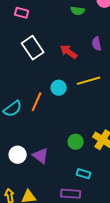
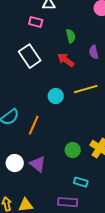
green semicircle: (78, 11) -> (71, 36), moved, turned -112
pink rectangle: (22, 13) -> (36, 22), moved
orange line: (37, 102) -> (34, 125), moved

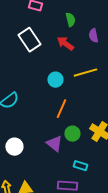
orange line: (34, 125) -> (61, 109), moved
purple triangle: (38, 164) -> (54, 144), moved

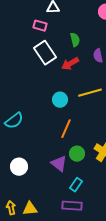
white rectangle: (29, 40) -> (45, 53), moved
red arrow: (65, 44) -> (70, 64), turned -66
cyan rectangle: (80, 166) -> (76, 185), moved, turned -72

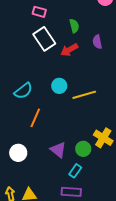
yellow line: (90, 93) -> (84, 95), moved
cyan semicircle: (14, 121) -> (23, 91), moved
orange line: (66, 129) -> (35, 118), moved
green circle: (77, 154) -> (83, 149), moved

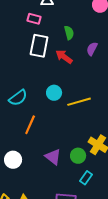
white rectangle: (44, 39) -> (39, 46), turned 45
purple semicircle: (97, 42) -> (92, 49), turned 40
red arrow: (69, 50) -> (64, 57), turned 66
cyan rectangle: (75, 171) -> (86, 178), moved

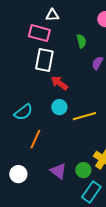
pink rectangle: (34, 19) -> (39, 33), size x1.5
green semicircle: (69, 33) -> (81, 41), moved
red arrow: (64, 57) -> (59, 83), moved
cyan rectangle: (86, 178) -> (91, 192), size x1.5

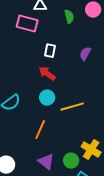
green semicircle: (81, 41) -> (69, 17), moved
white rectangle: (44, 60) -> (50, 51), moved, size x0.6
orange line: (35, 139) -> (40, 130), moved

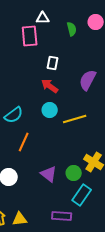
pink rectangle: (27, 24) -> (30, 36), turned 70
purple semicircle: (85, 54) -> (88, 80), moved, size x1.5
orange line: (40, 130) -> (24, 142), moved

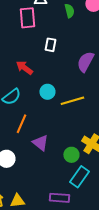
red arrow: (50, 86) -> (24, 68), moved
purple triangle: (49, 174) -> (40, 143), moved

